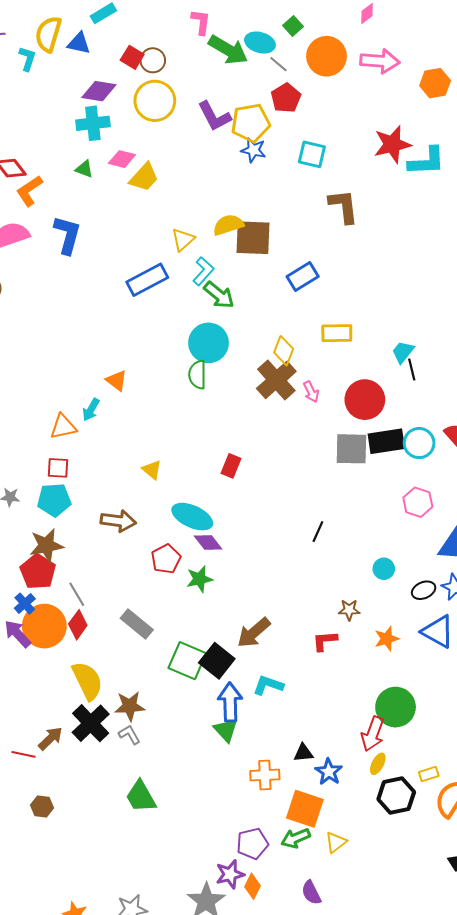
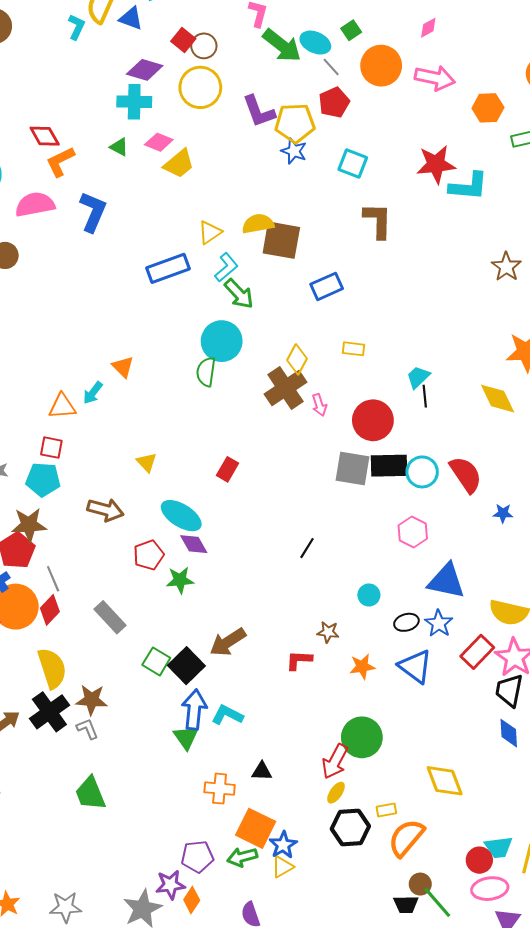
yellow rectangle: (337, 333) -> (354, 349), size x0.7
green square: (187, 661) -> (156, 661), size x0.7
cyan L-shape: (268, 685) -> (227, 715), moved
blue star: (329, 772) -> (283, 845), moved

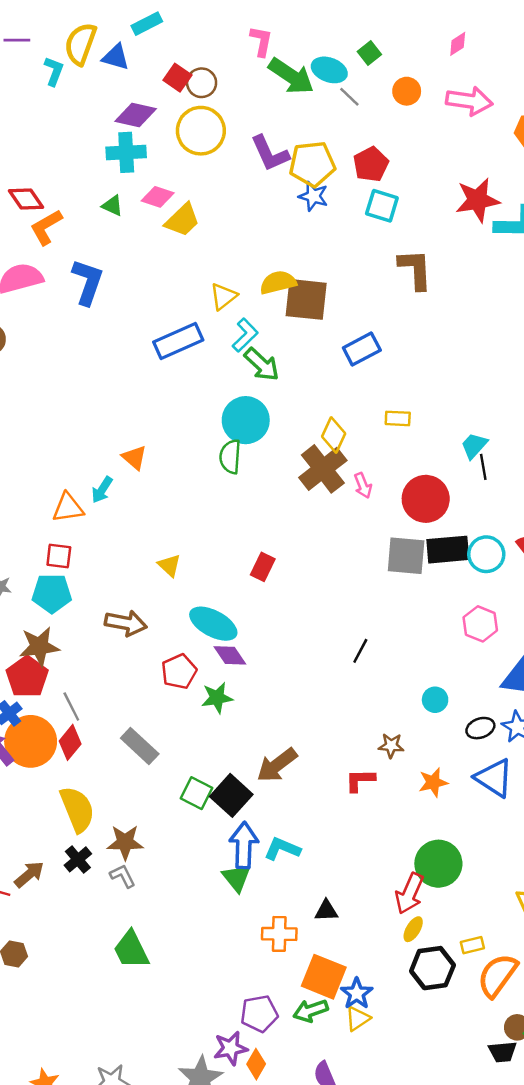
orange circle: (381, 66) -> (407, 91), size x0.6
red pentagon: (334, 103) -> (371, 164), moved
black cross: (49, 712) -> (78, 859), size x0.6

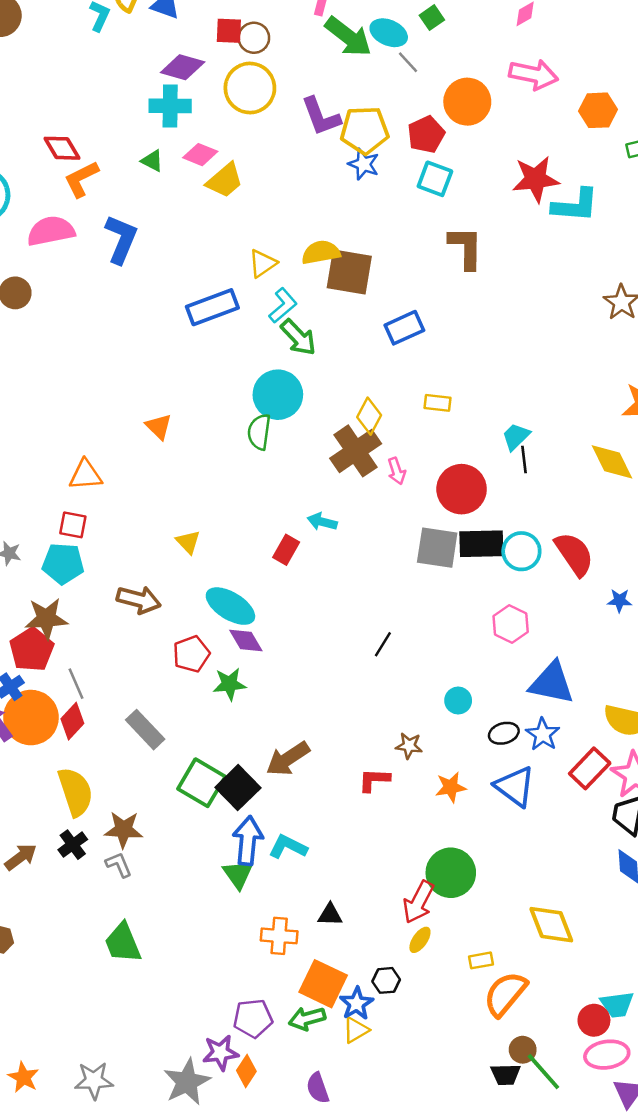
red square: (177, 78) -> (229, 31), turned -36
orange circle: (407, 91) -> (467, 102), moved, size x1.6
cyan arrow: (102, 490) -> (322, 522), moved, turned 68
green square: (196, 793) -> (202, 783), size x1.4
black hexagon: (432, 968) -> (386, 980), moved, size x0.6

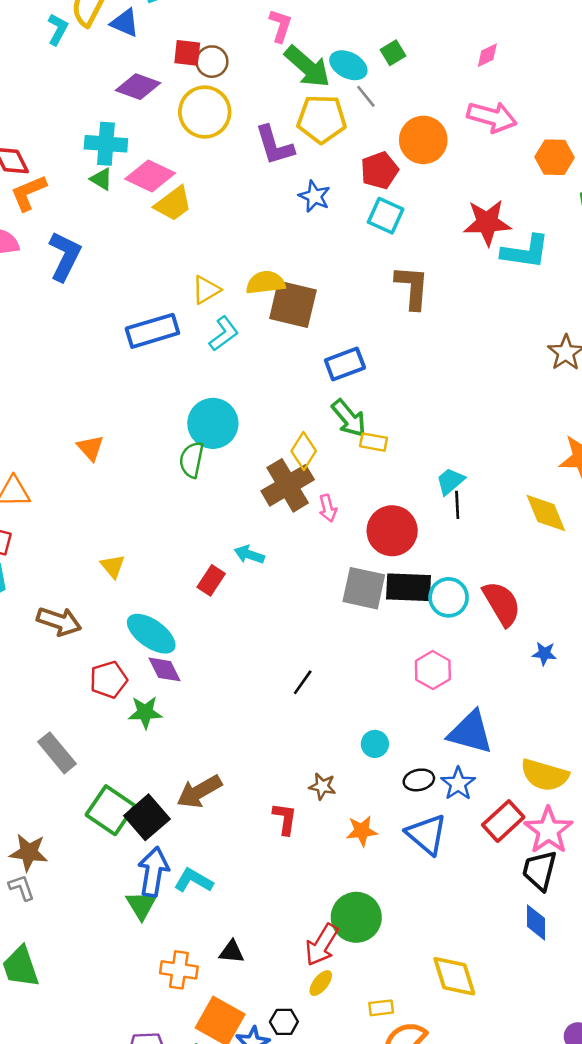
cyan cross: (170, 106) -> (106, 144), moved
yellow pentagon: (365, 130) -> (322, 119), moved
pink diamond: (200, 155) -> (150, 176), size x1.4
green arrow: (298, 337) -> (349, 418), moved
red L-shape: (374, 780) -> (285, 819), turned 92

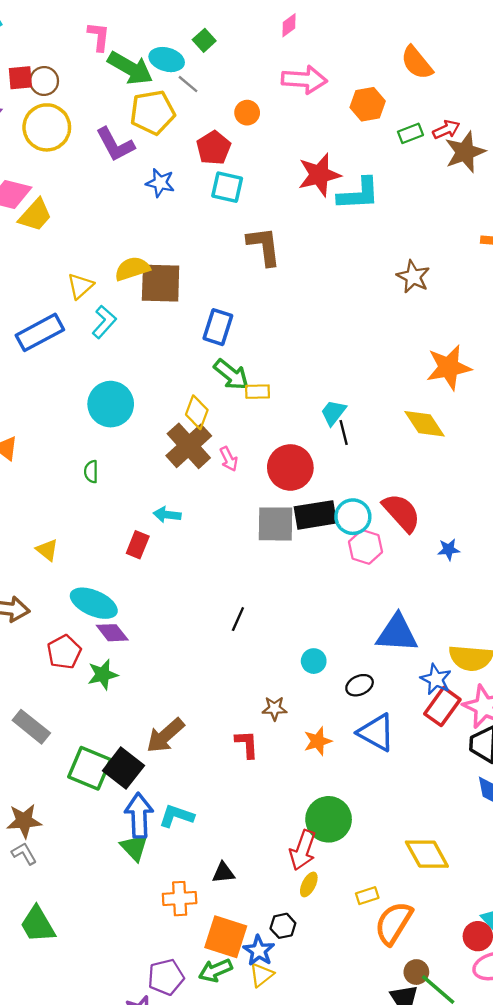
orange circle: (423, 140) -> (247, 113), size x0.6
blue rectangle: (345, 364) -> (218, 327), turned -40
green semicircle: (192, 460) -> (91, 472), moved, size x0.7
pink hexagon: (433, 670) -> (365, 547), moved
blue star: (458, 784) -> (436, 679), moved

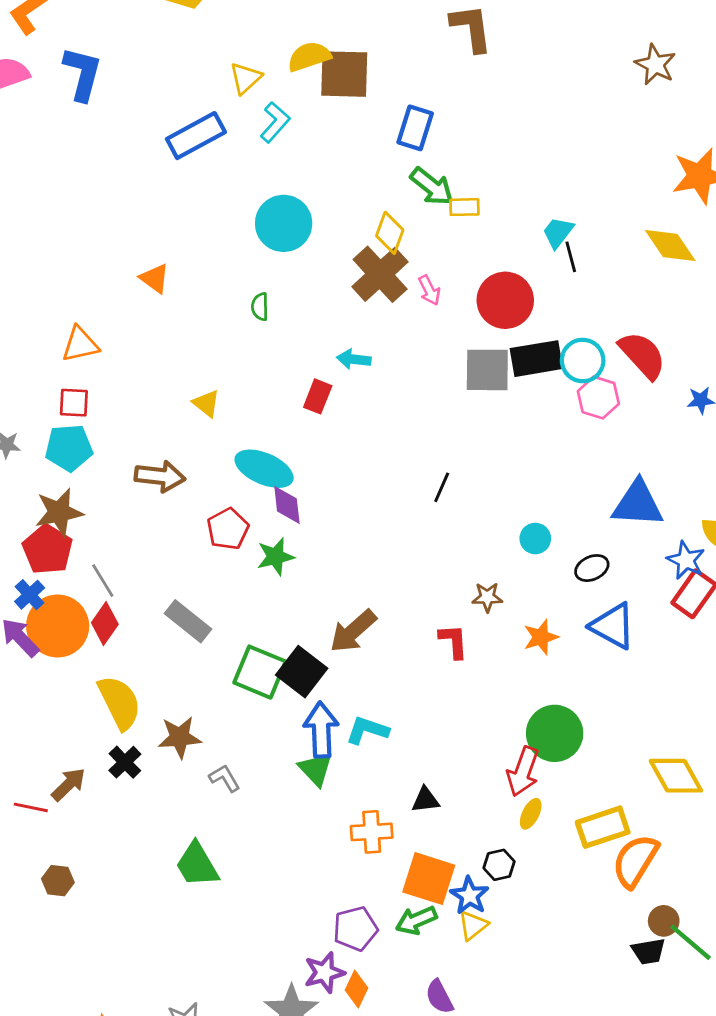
purple diamond: (112, 633) -> (287, 505), turned 32
gray L-shape: (24, 854) -> (225, 778), moved
yellow rectangle: (367, 896) -> (603, 827), size x1.8

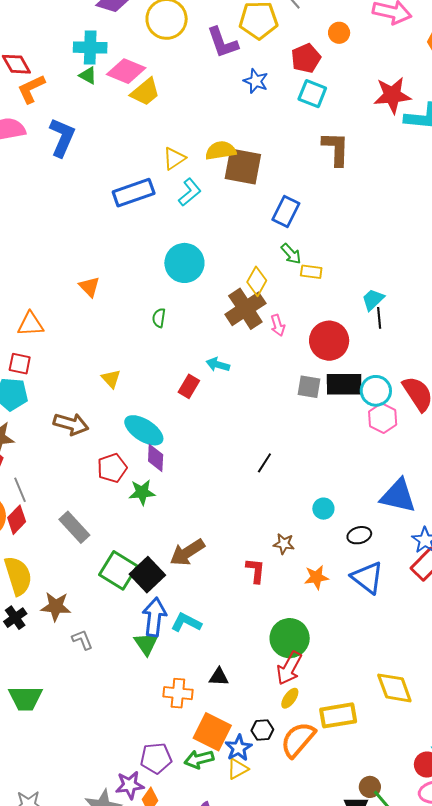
green arrow: (432, 186) -> (291, 254), size x0.7
gray square: (487, 370) -> (309, 387), size x0.7
green circle: (555, 733) -> (290, 638), moved
orange semicircle: (635, 861) -> (298, 740), moved
green trapezoid: (197, 865) -> (26, 698), moved, turned -69

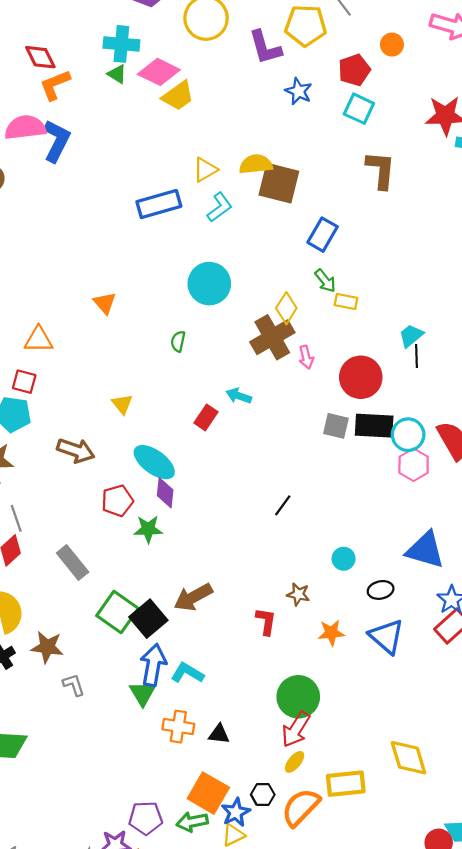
blue L-shape: (62, 137) -> (57, 141), moved
orange cross: (178, 693) -> (178, 727), moved

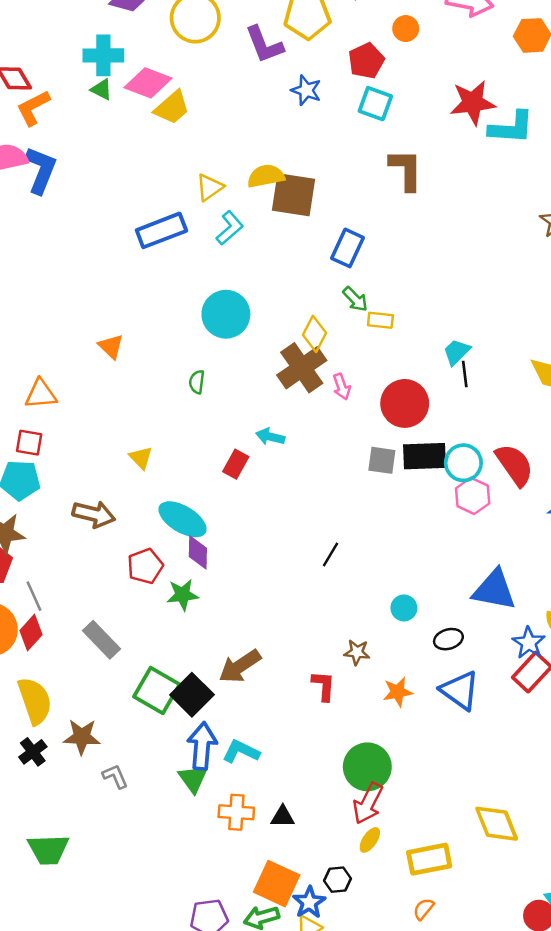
orange semicircle: (301, 807) -> (424, 909), moved, size x0.5

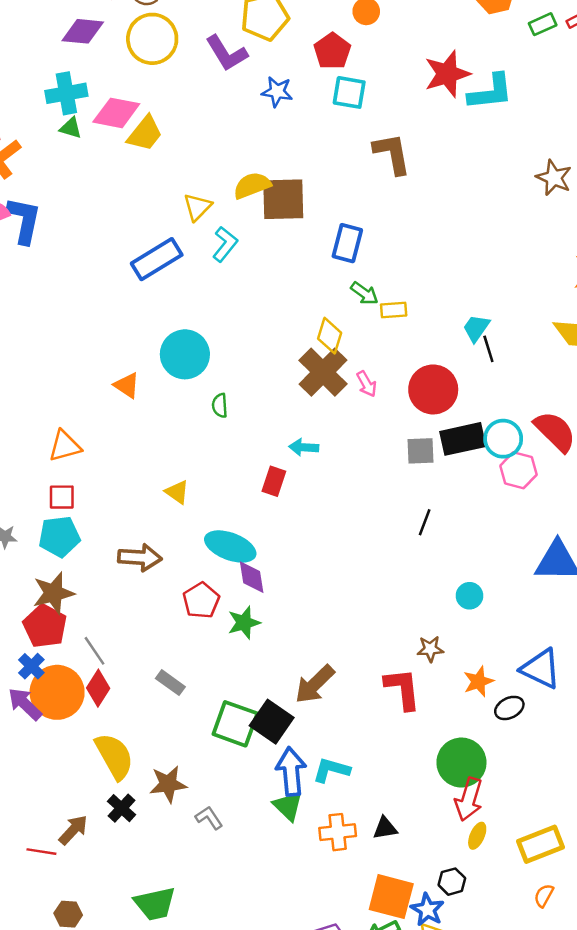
cyan circle: (226, 314) -> (185, 354), moved
black line: (330, 554) -> (425, 522), moved
black ellipse: (448, 639) -> (509, 708), moved
gray rectangle: (101, 640) -> (170, 683), size x0.7
red L-shape: (324, 686) -> (403, 689), size x1.4

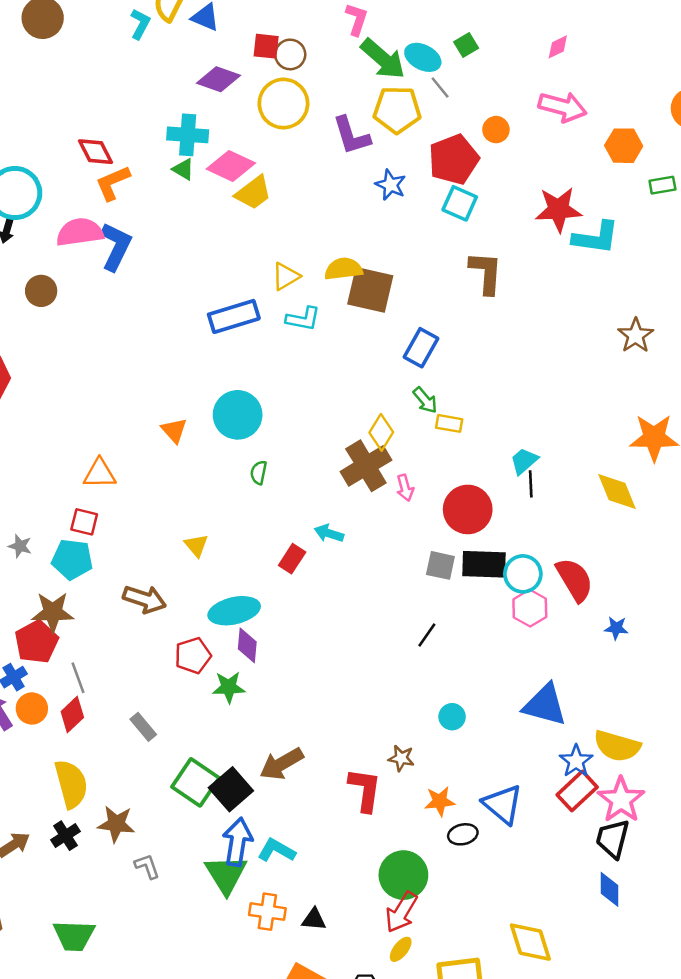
red pentagon: (332, 51) -> (454, 159), size x1.4
cyan L-shape: (225, 244) -> (303, 319), turned 48
cyan ellipse: (230, 546) -> (234, 611), turned -48
orange circle: (57, 692) -> (32, 708), size x0.6
green triangle: (288, 806) -> (226, 874), size x1.4

